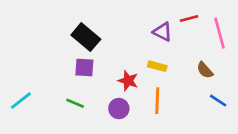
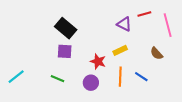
yellow rectangle: (157, 66) -> (120, 50), turned -40
blue line: (218, 101) -> (141, 77), moved

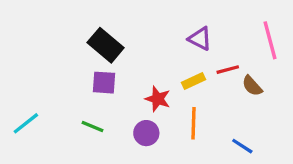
red line: (144, 14) -> (228, 70), moved
blue line: (141, 77) -> (242, 146), moved

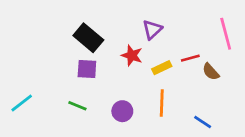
purple triangle: (200, 39) -> (152, 30), moved, turned 50
red star: (158, 99) -> (132, 55), moved

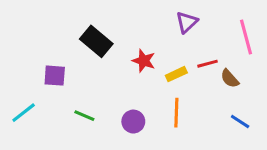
purple triangle: (152, 30) -> (187, 22), moved
purple square: (87, 69) -> (55, 76), moved
blue line: (203, 122) -> (240, 122), moved

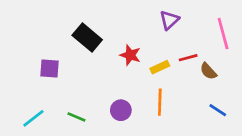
cyan line: (24, 113) -> (33, 118), moved
green line: (84, 116) -> (76, 117), moved

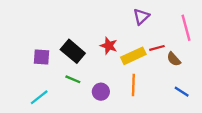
black rectangle: (87, 38) -> (73, 51), moved
yellow rectangle: (160, 67) -> (133, 56), size x1.5
green line: (76, 117) -> (73, 79), moved
cyan line: (33, 118) -> (39, 97), moved

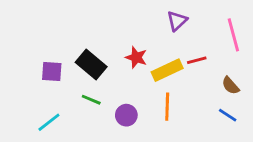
brown semicircle: (174, 59) -> (231, 86), moved

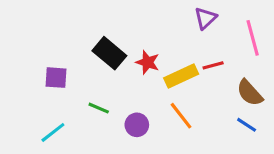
purple triangle: (177, 21) -> (205, 18), moved
black rectangle: (91, 64) -> (109, 53), moved
brown semicircle: (231, 86) -> (250, 93), size x1.4
orange line: (167, 107) -> (181, 116), turned -40

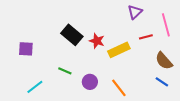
red line: (213, 65) -> (146, 37), moved
purple square: (56, 78) -> (26, 49), moved
orange line: (181, 116) -> (119, 88), moved

